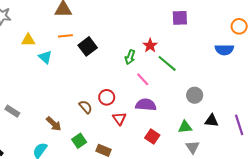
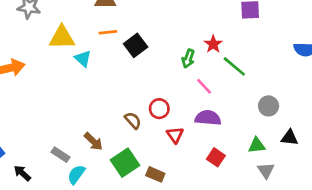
yellow triangle: (28, 40) -> (62, 38), size x1.5
gray rectangle: (12, 111) -> (60, 155), moved
green square: (79, 141) -> (125, 163), size x1.5

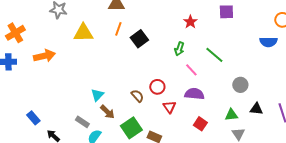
orange line: (108, 32) -> (118, 29), turned -64
red star: (213, 44) -> (190, 22), moved
cyan triangle: (83, 59) -> (97, 95), moved, turned 32

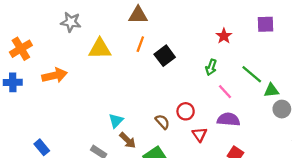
green triangle: (231, 115) -> (271, 90), moved

